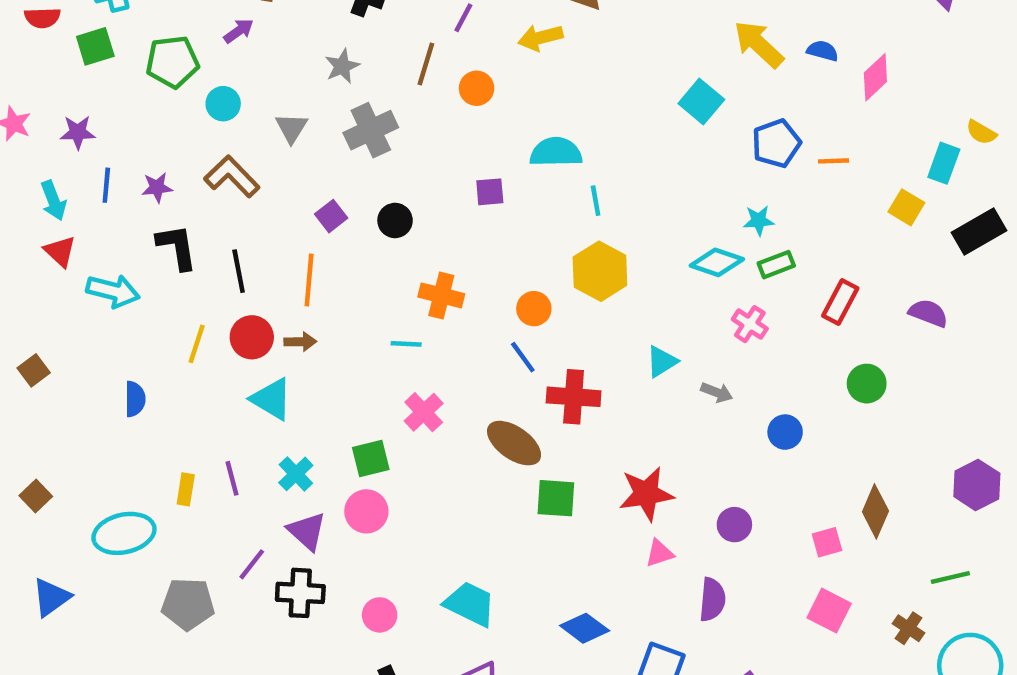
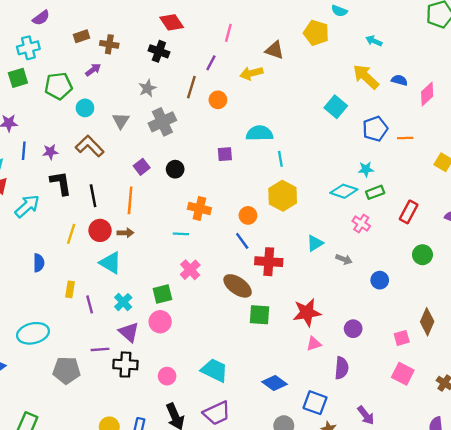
cyan arrow: (113, 291) -> (27, 206), turned -56
yellow rectangle: (186, 489) -> (70, 289), moved
purple line: (252, 564) -> (100, 349), turned 48

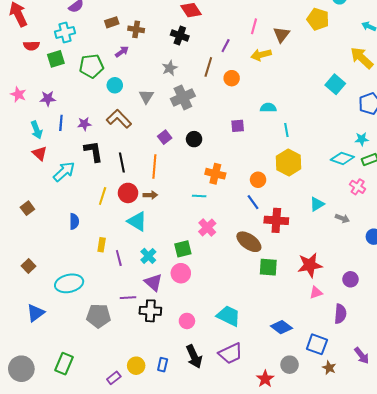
pink line: (228, 33) -> (254, 26), moved
brown triangle: (275, 50) -> (281, 34), turned 48
cyan semicircle: (260, 133) -> (268, 108), size x0.7

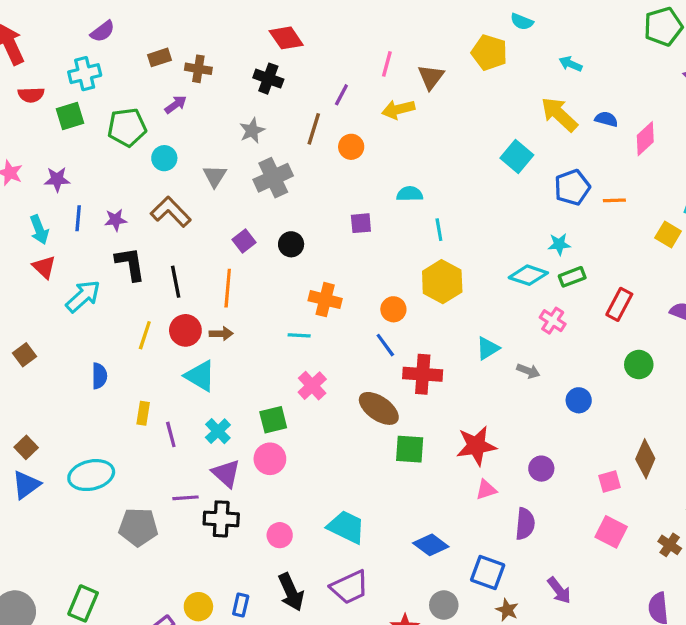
blue triangle: (36, 313) -> (26, 485), moved

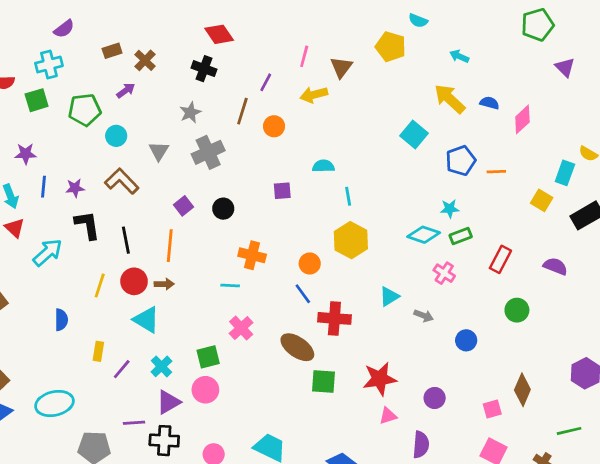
brown cross: (198, 69) -> (145, 60), turned 35
purple line: (171, 434) -> (122, 369), turned 55
purple triangle: (226, 473) -> (168, 402), turned 48

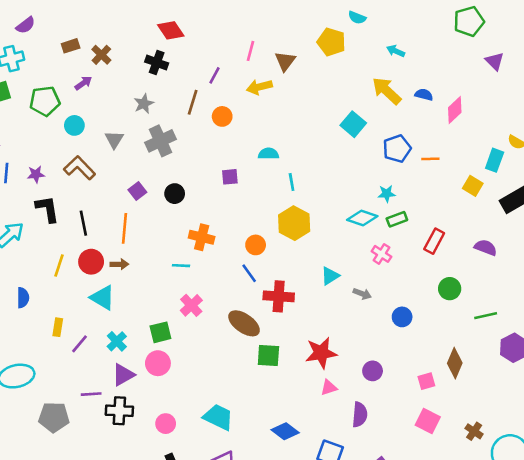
green line: (569, 431) -> (486, 316), moved

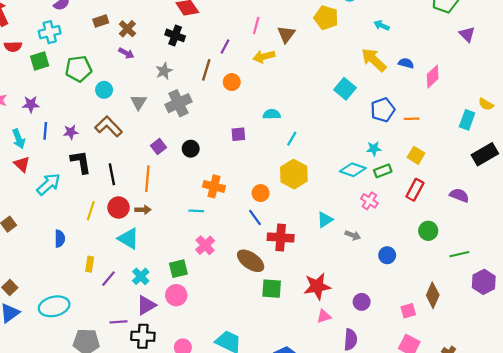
purple arrow: (83, 83) -> (126, 53), moved, turned 64
cyan line: (292, 182) -> (292, 139), turned 40
yellow square: (473, 186) -> (416, 155), moved

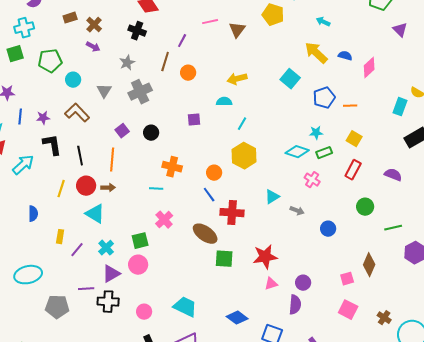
pink line: (256, 25) -> (210, 22), turned 63
yellow arrow: (264, 57) -> (237, 79), moved
purple circle: (362, 302) -> (303, 283), moved

